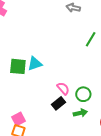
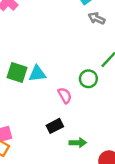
pink semicircle: (63, 88) -> (65, 95), moved
green circle: (83, 94) -> (88, 79), moved

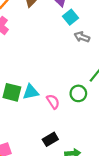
pink semicircle: (65, 95) -> (53, 102), moved

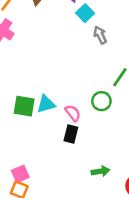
gray arrow: (82, 37) -> (100, 35), turned 48
black rectangle: (50, 139) -> (71, 134), moved, turned -40

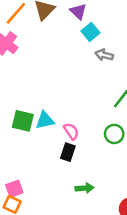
gray arrow: (100, 35) -> (104, 55), turned -54
green circle: (101, 101) -> (114, 134), moved
green arrow: (101, 171) -> (84, 188), moved

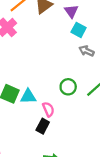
cyan square: (91, 32) -> (79, 30), turned -32
green circle: (114, 134) -> (68, 87), moved

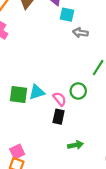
green circle: (68, 87) -> (78, 91), moved

